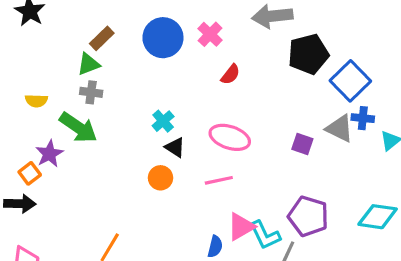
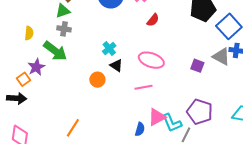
yellow semicircle: (36, 101) -> (29, 33), turned -88
orange circle: (160, 178) -> (97, 80), moved

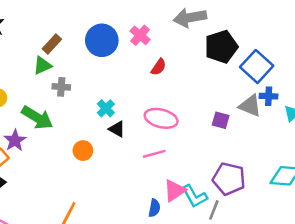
gray cross: (64, 29) -> (61, 87), moved
orange circle: (97, 80) -> (83, 151), moved

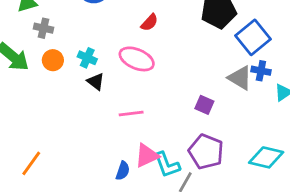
cyan cross: (106, 108) -> (87, 58), turned -30
pink ellipse: (161, 118) -> (137, 59), moved
purple square: (221, 120) -> (204, 105), moved
orange circle: (83, 151) -> (53, 60), moved

